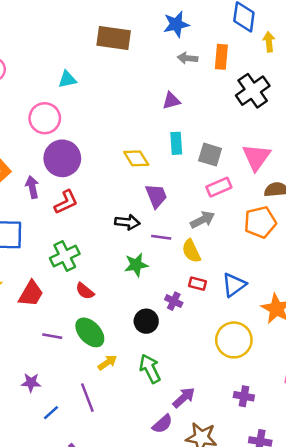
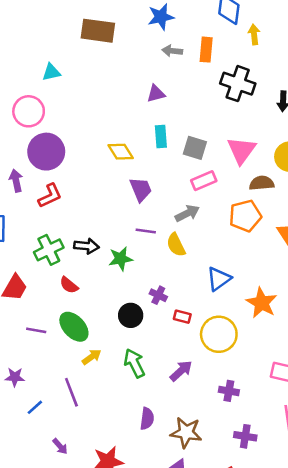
black cross: (253, 91) -> (238, 84), turned -36
black arrow: (127, 222) -> (87, 246), moved
red rectangle: (198, 284) -> (182, 317), moved
purple arrow: (184, 398) -> (181, 371), moved
purple semicircle: (162, 424) -> (147, 419), turned -40

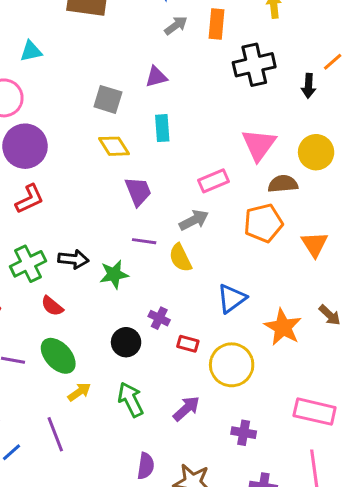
gray arrow: (172, 51) -> (176, 26), turned 138
black cross: (238, 84) -> (254, 65), turned -32
gray square: (195, 148) -> (108, 99), moved

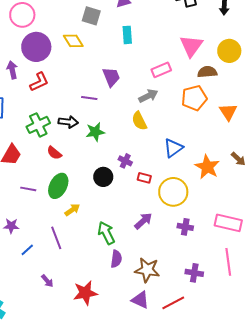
yellow diamond: (114, 146) -> (73, 41), moved
purple line: (144, 241) -> (89, 98), moved
green ellipse: (58, 356) -> (58, 186), turned 70
green arrow: (131, 400) -> (106, 233), moved
purple cross: (244, 433) -> (185, 227), moved

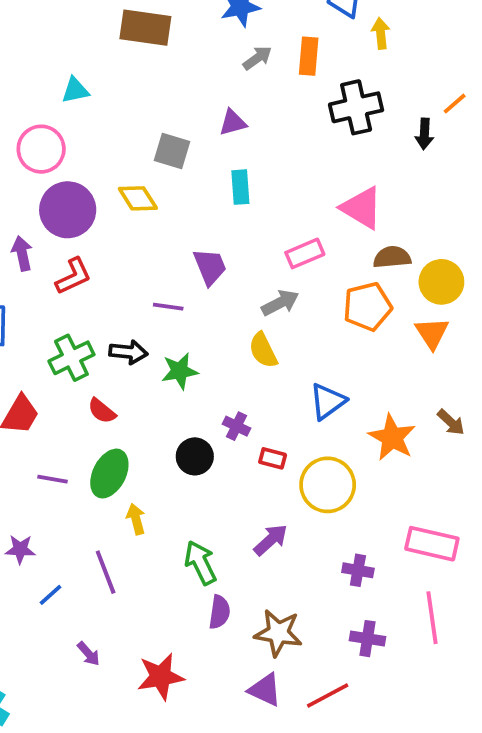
pink triangle: (191, 46) -> (362, 208), turned -35
yellow circle: (229, 51) -> (441, 282), moved
yellow arrow: (72, 210) -> (136, 519), turned -70
purple cross: (185, 227) -> (358, 570), moved

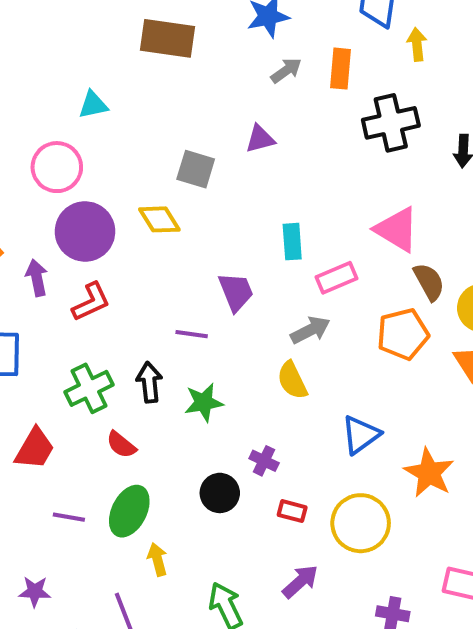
cyan rectangle: (240, 187) -> (292, 242), moved
brown semicircle: (392, 257) -> (429, 282), turned 66
black arrow: (128, 352) -> (149, 382), turned -102
red rectangle: (273, 458) -> (292, 511), moved

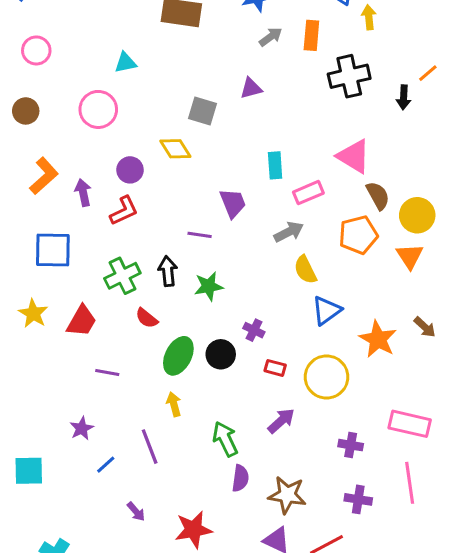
purple circle: (85, 231) -> (130, 170), moved, size x0.6
yellow semicircle: (292, 380) -> (305, 270), moved
green ellipse: (129, 511) -> (178, 356), moved
purple star: (35, 592) -> (82, 428), turned -30

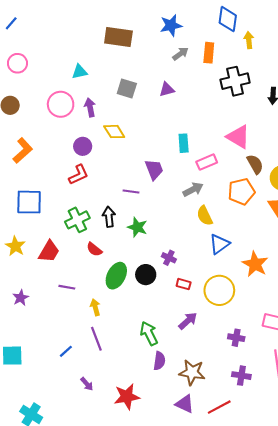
gray square: (203, 111) -> (127, 88), moved
purple arrow: (83, 193) -> (90, 107), moved
green star: (209, 286) -> (137, 227), turned 30
yellow arrow: (174, 404) -> (95, 307), moved
purple star: (82, 428) -> (21, 298), moved

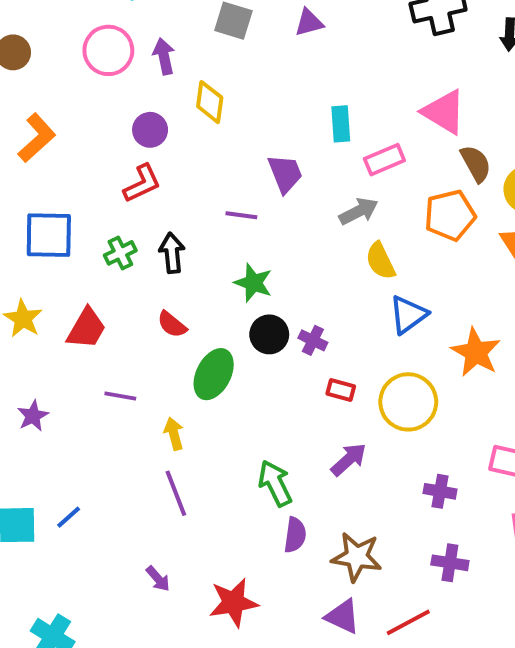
yellow diamond: (114, 132) -> (210, 102), turned 40
black arrow: (109, 217) -> (172, 253), moved
green cross: (77, 220) -> (120, 253), moved, size x0.7
black circle: (146, 275) -> (269, 334), moved
blue line: (66, 351) -> (69, 517), moved

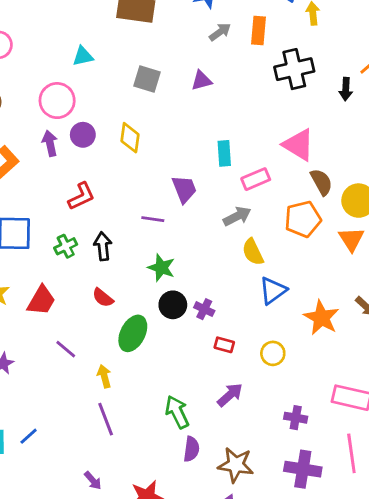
purple arrow: (164, 56) -> (50, 143), moved
purple circle: (150, 130) -> (83, 135), moved
purple line: (120, 396) -> (66, 349), turned 30
yellow circle: (408, 402) -> (273, 353), size x0.6
purple cross: (450, 563) -> (303, 469), size x1.4

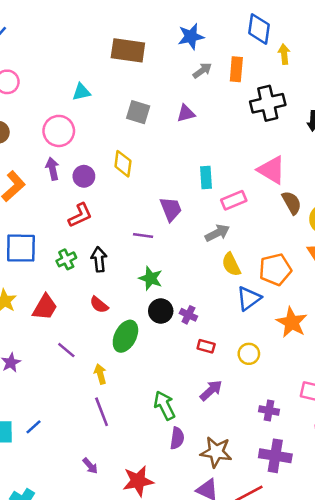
purple circle: (83, 135) -> (84, 176), moved
orange pentagon: (303, 219) -> (275, 269), moved

